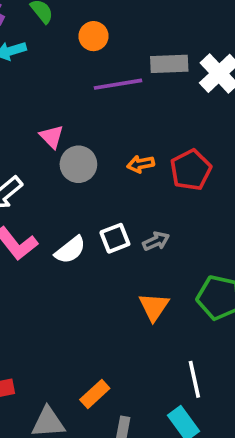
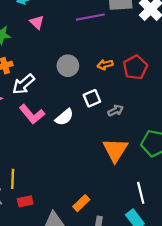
pink triangle: (52, 137) -> (37, 22), moved
white square: (115, 238) -> (92, 98), moved
orange triangle: (154, 307) -> (115, 150), size x1.4

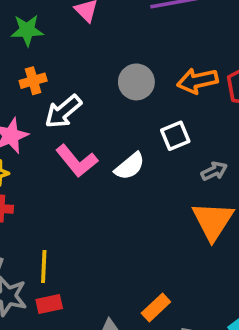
orange arrow: (105, 65) -> (197, 81), size x1.5
gray arrow: (116, 111) -> (214, 171), moved
red rectangle: (25, 201) -> (49, 304), moved

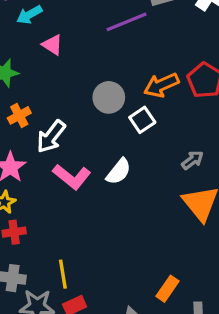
white square: (175, 136) -> (142, 120), moved

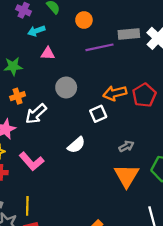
pink triangle: (52, 45) -> (48, 53), turned -40
gray circle: (109, 97) -> (66, 88), moved
pink L-shape: (72, 177) -> (32, 161), moved

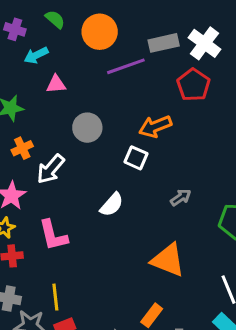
orange circle: (84, 20) -> (100, 32), size x1.5
red pentagon: (144, 95) -> (193, 85), moved
white square: (98, 114) -> (136, 158), turned -35
pink L-shape: (32, 161) -> (53, 235), turned 35
orange triangle: (127, 176) -> (168, 260), moved, turned -32

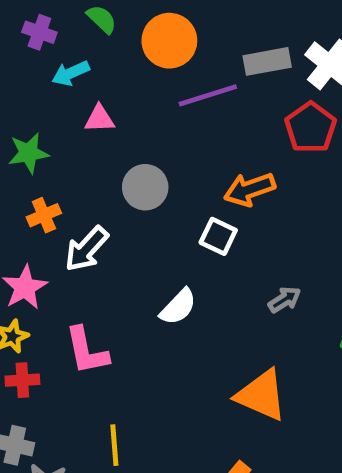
yellow line: (55, 297) -> (114, 445), moved

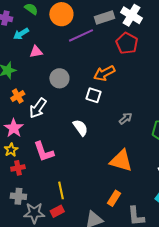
white semicircle: (178, 307) -> (80, 128), turned -72

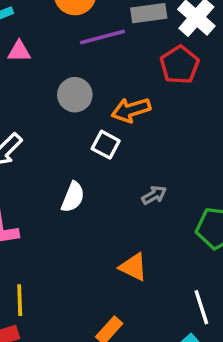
gray circle: (59, 78) -> (75, 95), moved
white semicircle: (80, 128) -> (73, 197), turned 48
orange triangle: (121, 161) -> (133, 267), size x0.7

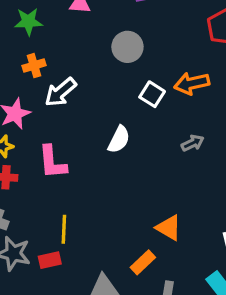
orange arrow: (131, 110) -> (192, 83), moved
orange triangle: (133, 267) -> (169, 228), moved

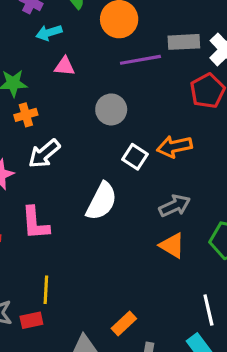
orange cross: (34, 66) -> (26, 115), moved
white semicircle: (119, 139) -> (102, 201), size x1.4
gray arrow: (193, 143) -> (175, 206), size x1.4
orange triangle: (169, 228) -> (172, 245), moved

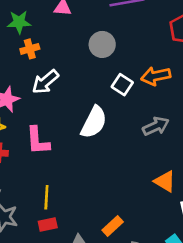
orange triangle: (172, 245) -> (165, 181), moved
red rectangle: (31, 320) -> (48, 224), moved

